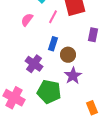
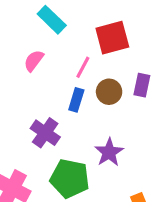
pink line: (53, 17) -> (83, 67), moved
brown circle: (68, 55) -> (109, 92), moved

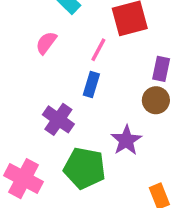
brown circle: (109, 92) -> (156, 100), moved

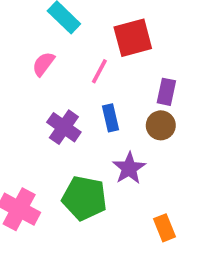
blue rectangle: (91, 85) -> (110, 118), moved, turned -30
purple cross: (58, 119) -> (64, 127), moved

